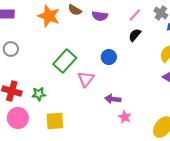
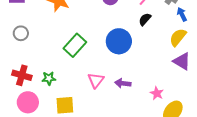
blue circle: (109, 57) -> (119, 41), size x1.6
pink triangle: (86, 79) -> (96, 80), moved
pink star: (125, 117) -> (157, 93), moved

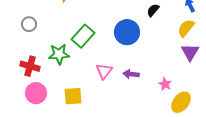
purple triangle: (182, 61) -> (190, 52), turned 30
green star: (49, 78) -> (59, 54), moved, size x1.5

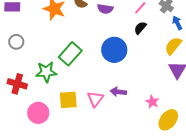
pink triangle: (104, 71) -> (95, 99), moved
pink circle: (36, 93) -> (38, 113), moved
yellow square: (73, 96) -> (68, 100), moved

